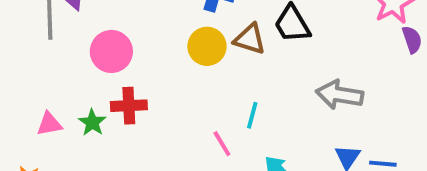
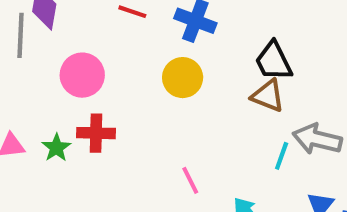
brown triangle: (250, 39) -> (268, 96), moved
cyan line: (252, 115) -> (282, 156), moved

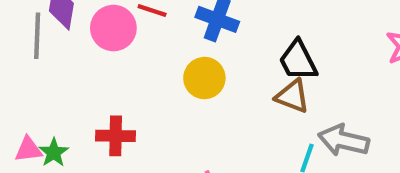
pink circle: (82, 75) -> (113, 28), moved
green star: (56, 148) -> (54, 152), moved

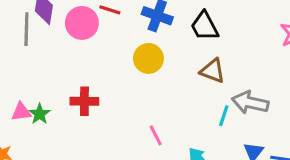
black trapezoid: (298, 60) -> (205, 26), moved

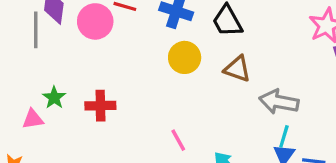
yellow circle: (148, 58) -> (185, 57), moved
green star: (40, 114) -> (54, 98), moved
cyan line: (224, 116) -> (284, 136), moved

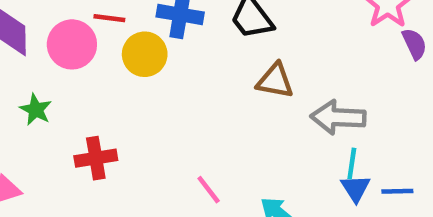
yellow circle: (185, 57) -> (145, 54), moved
green star: (54, 98) -> (36, 110), moved

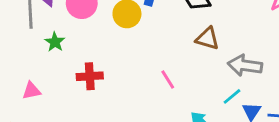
cyan line: (352, 164) -> (232, 96), moved, turned 36
pink line: (209, 190) -> (168, 80), moved

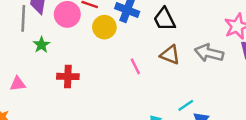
gray arrow: (245, 66) -> (209, 53), moved
pink line: (168, 80) -> (135, 66), moved

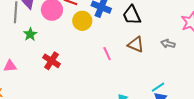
gray arrow: (209, 53) -> (168, 44), size x0.6
red cross: (68, 76) -> (51, 61), turned 30
cyan line: (186, 105) -> (158, 87), moved

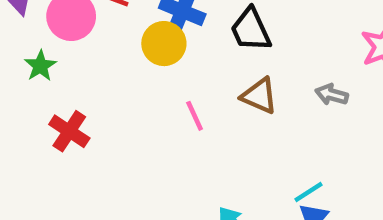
yellow circle: (82, 21) -> (164, 44), moved
green star: (30, 34) -> (40, 66), moved

